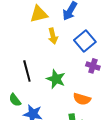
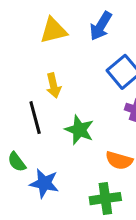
yellow arrow: (53, 36) -> (53, 86), moved

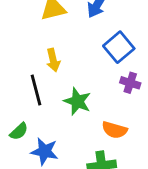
green semicircle: (17, 162) -> (19, 131), turned -96

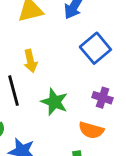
purple cross: (130, 83) -> (102, 98), moved

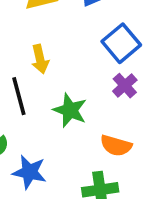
purple cross: (102, 98) -> (125, 86), moved, turned 30

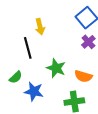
green star: (70, 110) -> (56, 68), moved

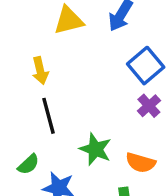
yellow arrow: (40, 27) -> (40, 71), moved

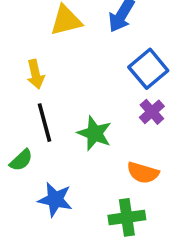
green star: (95, 149) -> (95, 133), moved
green semicircle: (28, 164) -> (21, 160), moved

